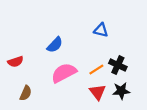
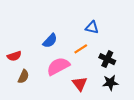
orange line: (96, 70) -> (81, 49), moved
red triangle: (98, 92) -> (80, 84), moved
brown semicircle: (26, 93) -> (23, 76), moved

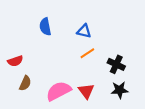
blue triangle: (92, 27) -> (84, 31), moved
blue semicircle: (50, 41) -> (45, 27), moved, turned 126
pink semicircle: (58, 66) -> (59, 91), moved

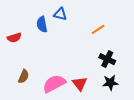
blue triangle: (84, 31) -> (60, 14), moved
orange line: (87, 53) -> (98, 29), moved
red semicircle: (15, 61) -> (14, 38), moved

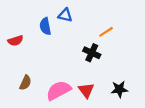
black cross: (107, 59) -> (92, 53), moved

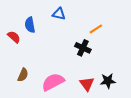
blue semicircle: (45, 26) -> (30, 25), moved
red semicircle: (15, 41) -> (14, 37), turned -120
red triangle: (86, 90) -> (87, 84), moved

